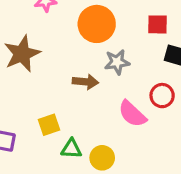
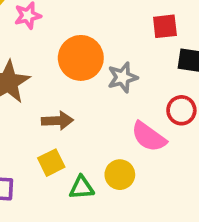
orange circle: (97, 24) -> (81, 58), moved
brown arrow: (85, 82) -> (57, 121), moved
yellow circle: (102, 158) -> (120, 175), moved

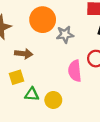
pink semicircle: (149, 137) -> (75, 71), turned 40
yellow circle: (120, 175) -> (53, 100), moved

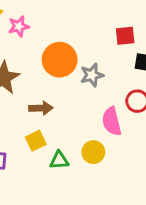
yellow circle: (53, 100) -> (93, 152), moved

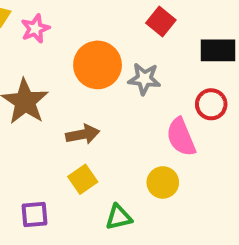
red square: (125, 36) -> (161, 21), moved, turned -36
gray star: (92, 75) -> (144, 79), turned 30
green triangle: (59, 160) -> (119, 217), moved

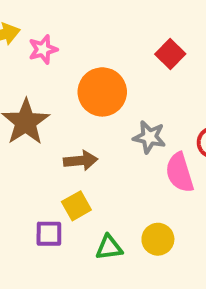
gray star: (144, 79) -> (149, 137), moved
yellow circle: (163, 182) -> (158, 239), moved
purple square: (35, 215) -> (49, 234), moved

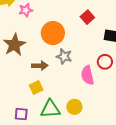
gray star: (149, 137) -> (64, 56), moved
purple square: (49, 234) -> (21, 114), moved
green triangle: (109, 247) -> (50, 109), size x1.5

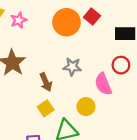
orange circle: (53, 33) -> (66, 22), moved
brown arrow: (40, 66) -> (46, 82), turned 77
yellow circle: (74, 107) -> (86, 107), moved

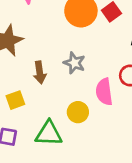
yellow square: (46, 108) -> (15, 100), moved

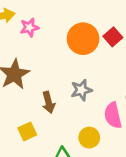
gray star: (74, 63) -> (81, 90), turned -30

